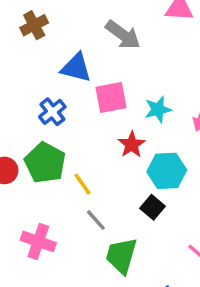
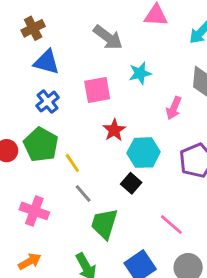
blue triangle: (76, 68) -> (47, 62), moved
cyan star: (158, 109) -> (140, 73), moved

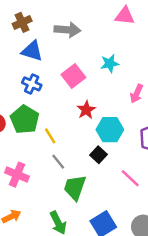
gray arrow: (108, 37) -> (67, 30), moved, turned -35
pink square: (97, 90) -> (73, 76), turned -30
blue cross: (48, 102) -> (32, 84), turned -30
pink line: (171, 225) -> (130, 178), moved

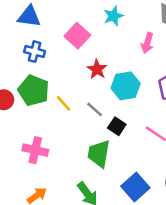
black square: (99, 155) -> (117, 126), moved
gray line: (58, 162) -> (95, 109), moved

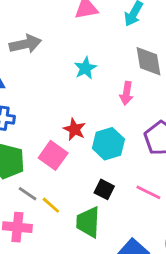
pink square: (77, 36) -> (53, 155), moved
yellow line: (63, 103) -> (51, 205), moved
gray line: (95, 109) -> (28, 194), moved

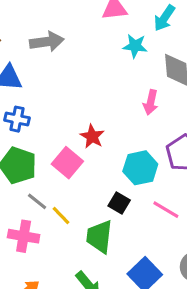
cyan star: (85, 68) -> (135, 46), moved, turned 30
cyan hexagon: (108, 144) -> (140, 168), moved

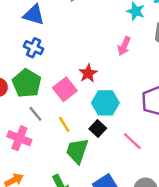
pink arrow: (151, 102) -> (124, 46), moved
cyan hexagon: (140, 168) -> (105, 103), moved
yellow line: (61, 216) -> (64, 124), moved

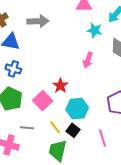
gray line: (35, 114) -> (27, 128), moved, turned -40
yellow line: (64, 124) -> (55, 127), moved
pink line: (132, 141) -> (103, 138), turned 36

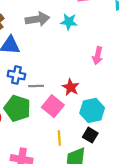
cyan star: (95, 30) -> (69, 22), moved
yellow line: (55, 127) -> (59, 138), moved, turned 40
gray line: (27, 128) -> (36, 86), moved

